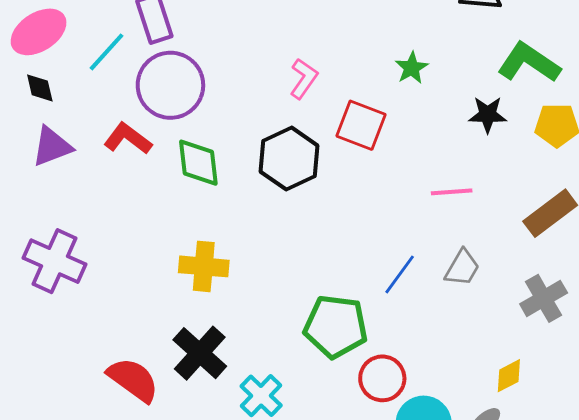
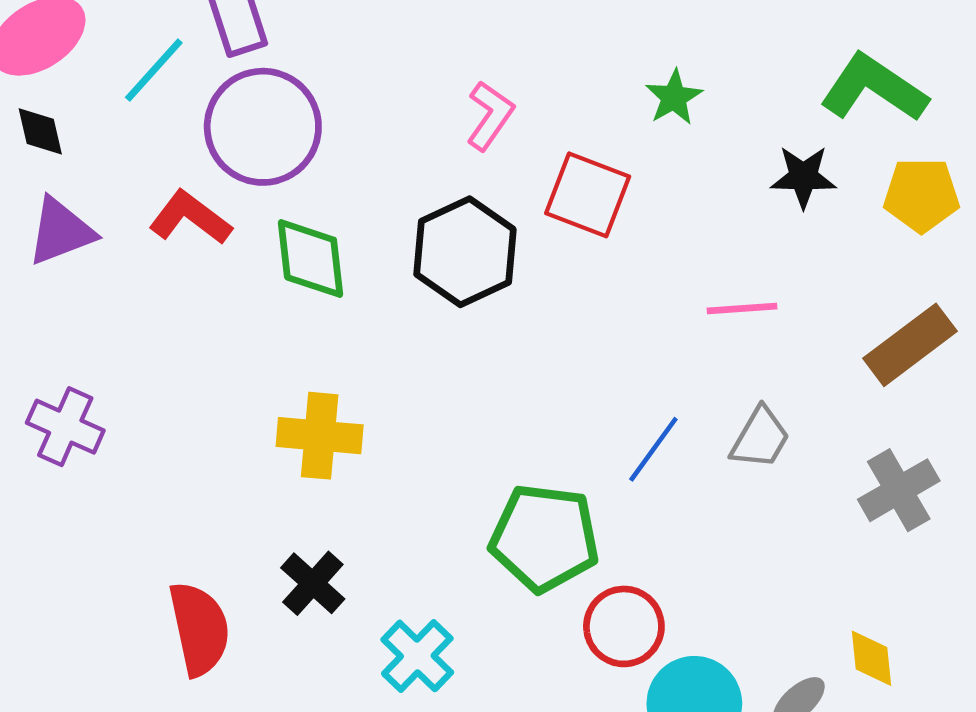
purple cross: (55, 261) -> (65, 427), size x0.7
black cross: (200, 353) -> (313, 583), size x0.7
yellow diamond: (509, 376) -> (871, 658), moved, turned -68
red semicircle: (133, 380) -> (199, 629), turned 42

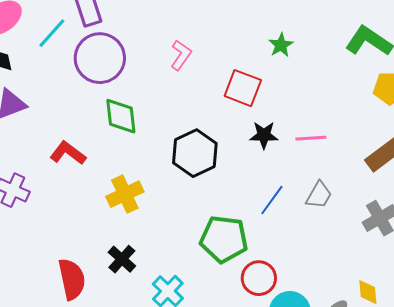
pink L-shape: (490, 115) -> (181, 55), moved
black star: (803, 177) -> (264, 135), moved
red L-shape: (190, 218) -> (68, 153), moved
black hexagon: (465, 252) -> (195, 153), moved
yellow cross: (320, 436) -> (125, 194), turned -30

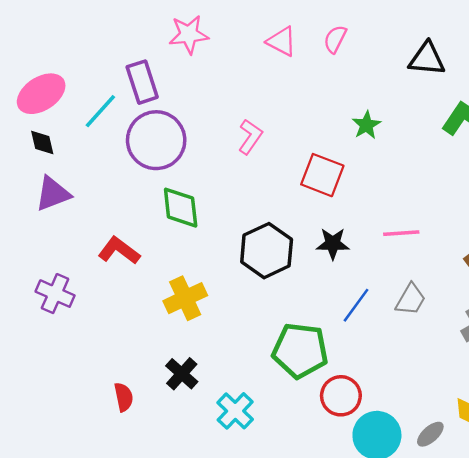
black star: (264, 135) -> (333, 244), moved
red semicircle: (72, 279) -> (124, 397), size x0.6

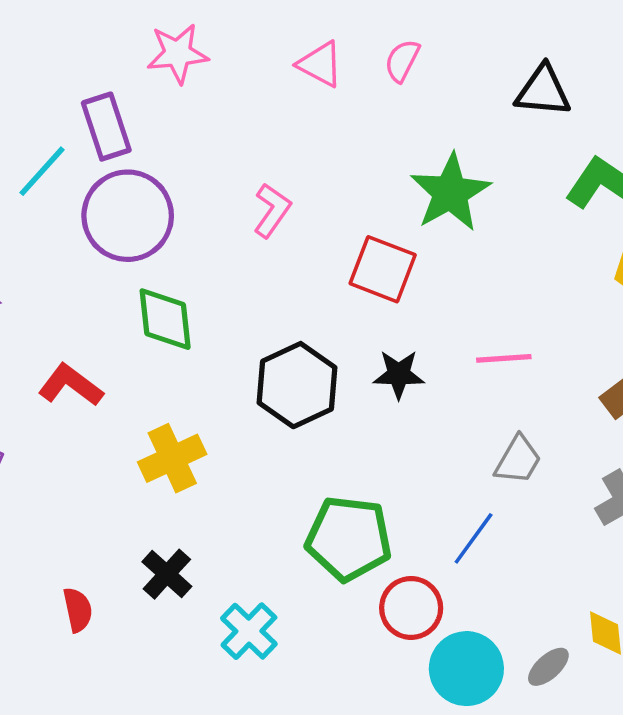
green star: (366, 125) -> (450, 193), size x1.8
blue line: (356, 305) -> (474, 538), moved

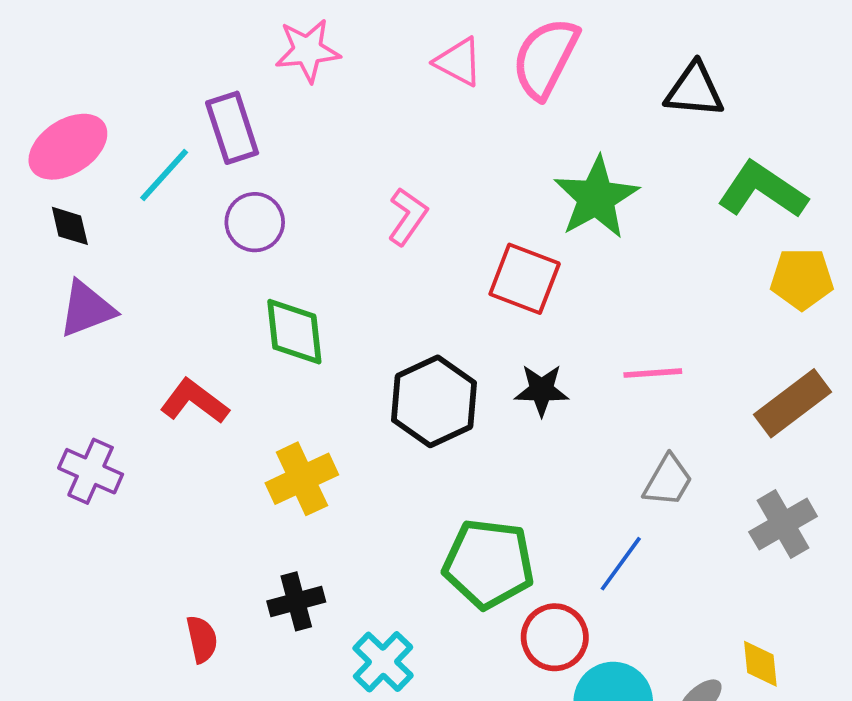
pink semicircle: (402, 61) -> (545, 58), size x1.8
purple circle: (128, 216) -> (255, 222), size x0.6
black cross: (167, 574) -> (296, 601), turned 33

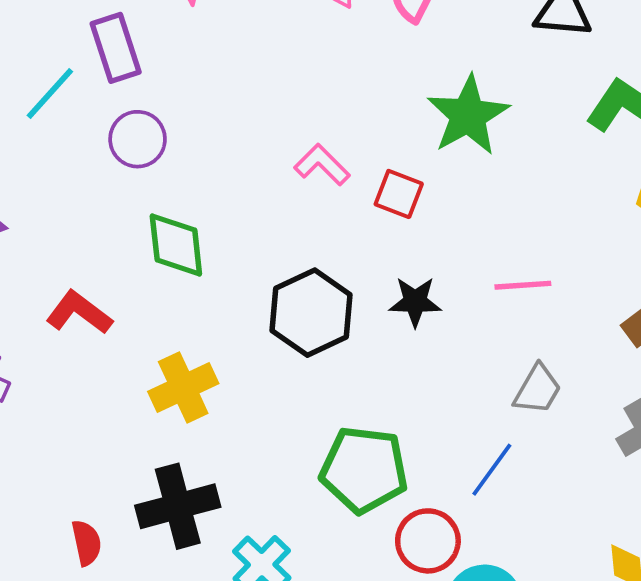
pink L-shape: (408, 216) -> (322, 165), moved, turned -80
red square: (525, 279) -> (399, 194), size x0.7
black cross: (296, 601) -> (178, 506), size x1.5

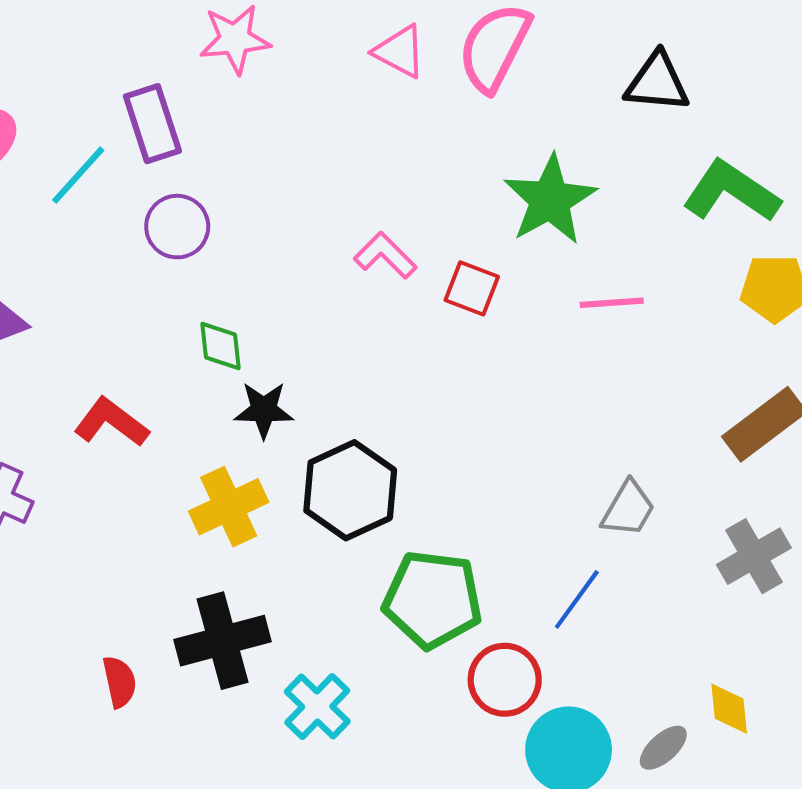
green diamond: (176, 245) -> (220, 346), size x0.7
pink line: (523, 285) -> (612, 303), moved
black star: (415, 302) -> (264, 410), moved
black hexagon: (311, 313) -> (350, 490), moved

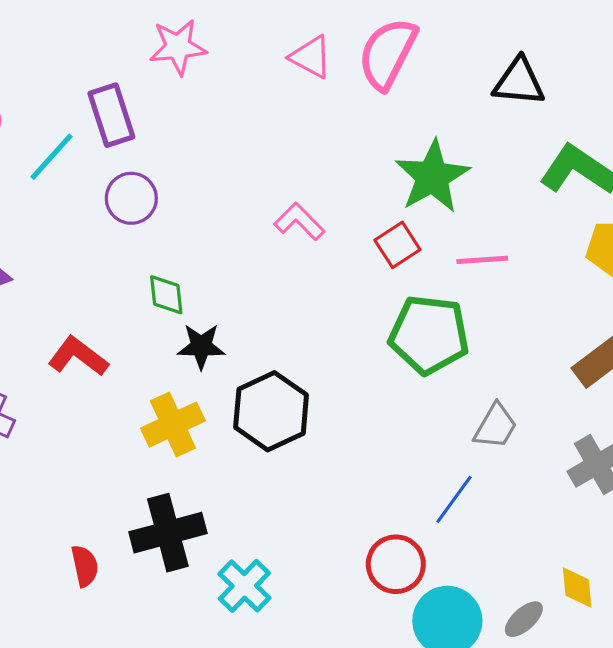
red square: (472, 288) -> (397, 245), moved, turned 36
green pentagon: (433, 599) -> (429, 335), moved

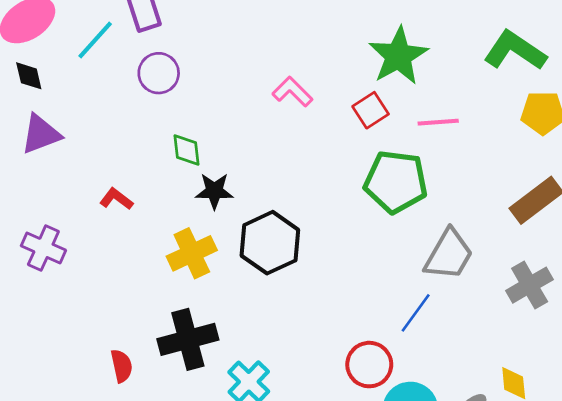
red L-shape: (78, 356) -> (116, 199), size x0.7
gray trapezoid: (496, 426) -> (449, 255), size x1.4

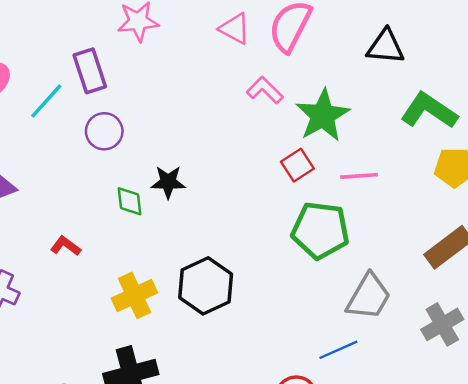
pink L-shape: (292, 92) -> (265, 90), moved
black star: (214, 191) -> (168, 182), moved
blue line: (416, 313) -> (338, 350), turned 30

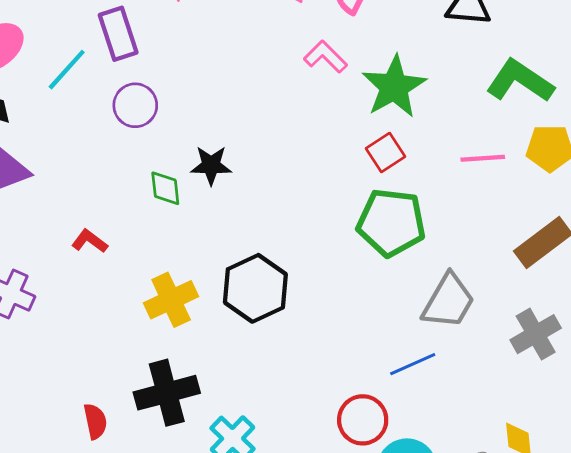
red square: (297, 165) -> (386, 152), moved
pink line: (359, 176) -> (483, 158), moved

